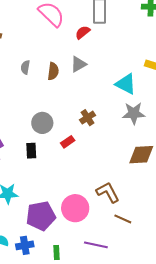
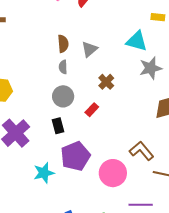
gray triangle: (78, 64) -> (89, 49), moved
gray semicircle: (25, 67) -> (63, 67), moved
purple pentagon: (41, 216) -> (75, 156), moved

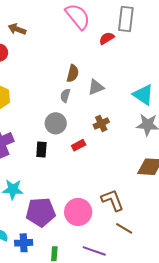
purple pentagon: (75, 156) -> (41, 212), moved

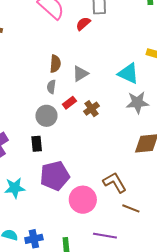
red rectangle: (79, 145) -> (69, 103), moved
purple pentagon: (41, 212) -> (55, 176), moved

